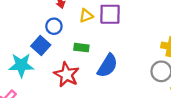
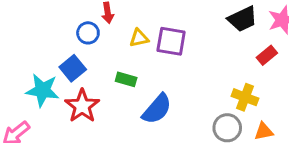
blue circle: (54, 26) -> (88, 33), moved
red star: (67, 75) -> (82, 106), moved

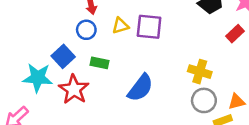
blue circle: (88, 33) -> (86, 30), moved
green rectangle: (126, 79) -> (100, 63), moved
yellow cross: (245, 97) -> (200, 72), moved

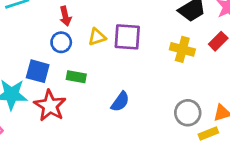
blue square: (63, 56) -> (38, 71), turned -30
yellow cross: (200, 72) -> (182, 49), moved
blue semicircle: (140, 88) -> (120, 102), size x0.7

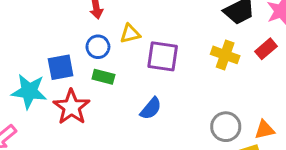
purple square: (127, 37) -> (163, 56), moved
blue circle: (61, 42) -> (98, 47), moved
blue square: (38, 71) -> (61, 67), turned -30

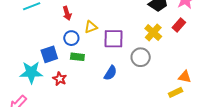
yellow cross: (225, 55) -> (153, 32), turned 30
red star: (71, 107) -> (60, 79), size x0.6
gray circle: (226, 127) -> (141, 57), moved
orange triangle: (264, 130) -> (185, 77), turned 32

